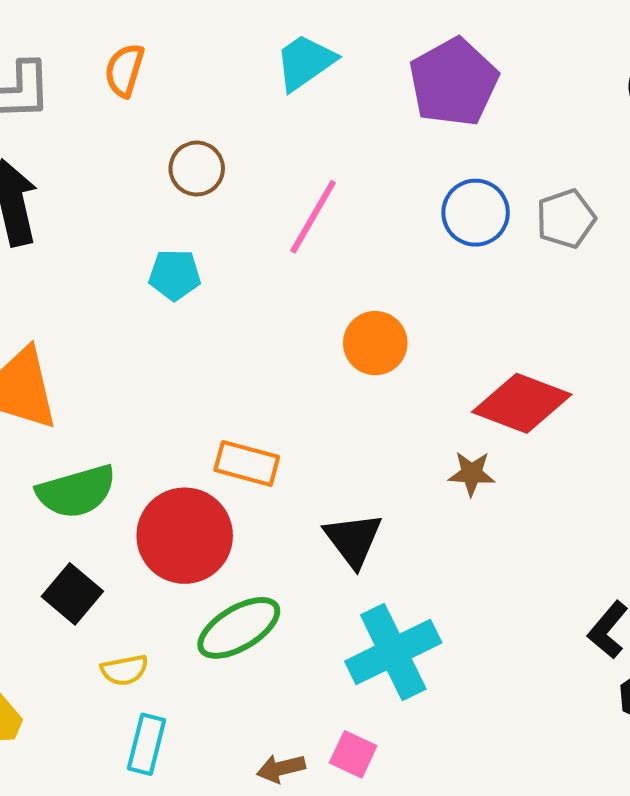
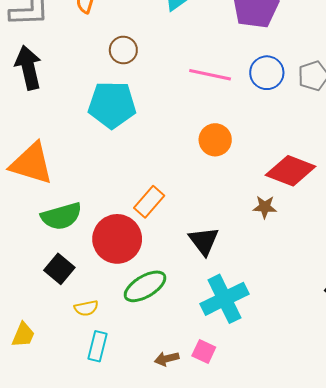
pink line: (313, 217) -> (210, 75), moved, turned 72
cyan pentagon: (175, 275) -> (112, 105), size x1.8
orange rectangle: (247, 463) -> (149, 202), turned -64

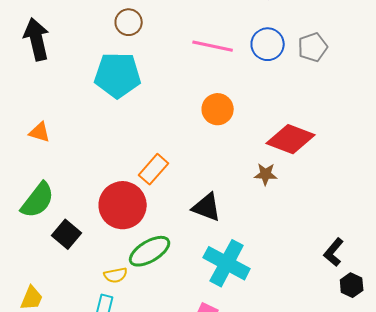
orange triangle: (31, 164) -> (40, 132), size x0.5
green semicircle: (61, 216) -> (38, 200), moved, turned -36
black triangle: (204, 241) -> (207, 207), turned -32
cyan cross: (224, 299) -> (227, 263), turned -36
yellow semicircle: (86, 308) -> (116, 275), moved

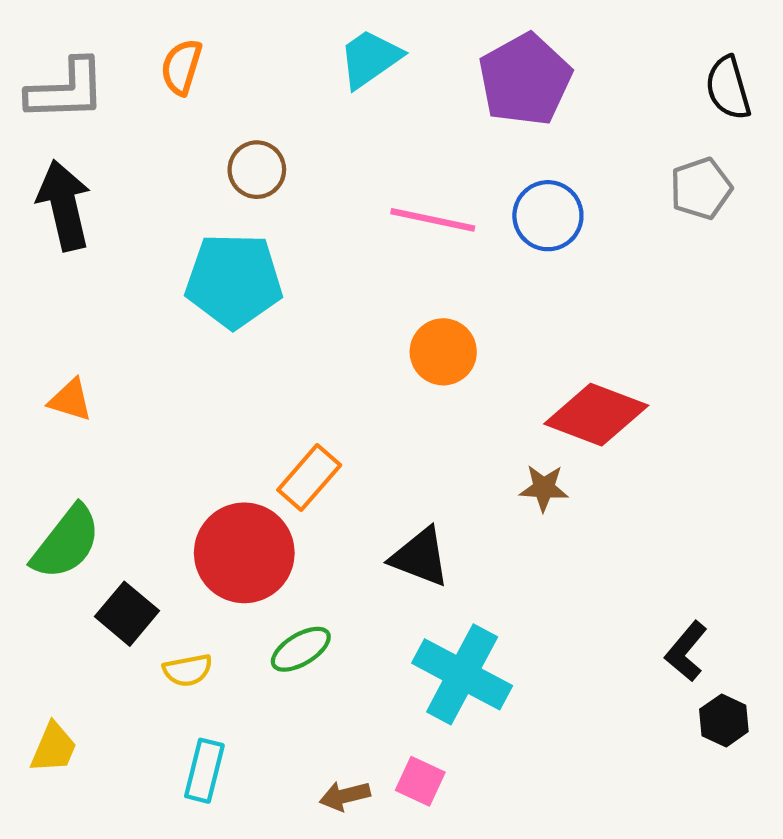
gray pentagon: (313, 47) -> (701, 188), moved
green ellipse: (150, 251) -> (301, 649), size x0.7
yellow semicircle: (116, 275) -> (188, 670), moved

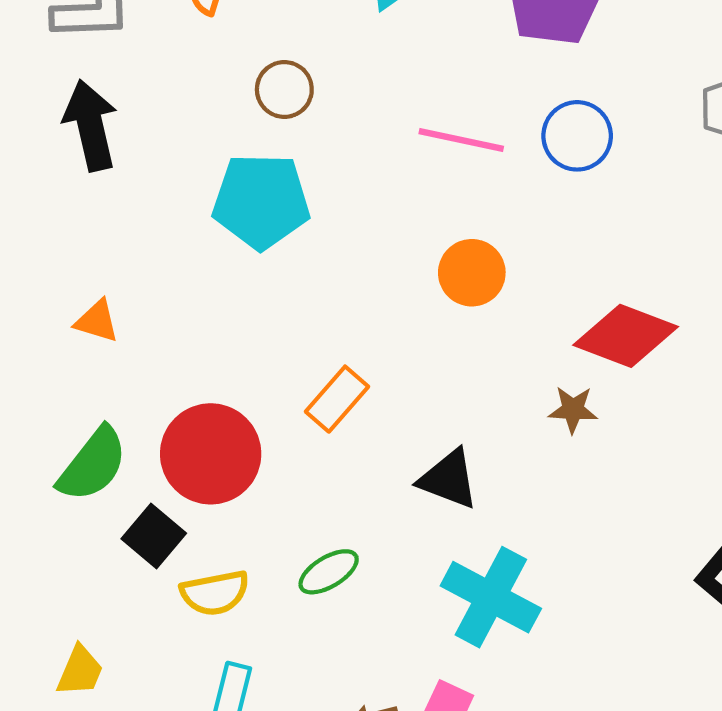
red circle: (244, 553) -> (211, 454), moved
yellow semicircle: (188, 670) -> (215, 593), size x1.4

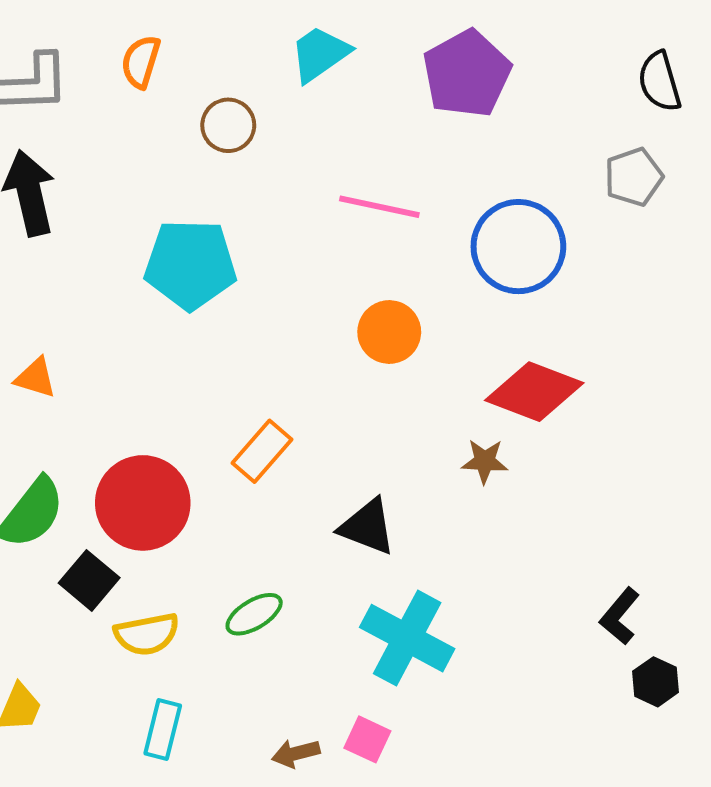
brown circle: (284, 89) -> (228, 125), moved
blue circle: (577, 136) -> (518, 247), moved, size x1.4

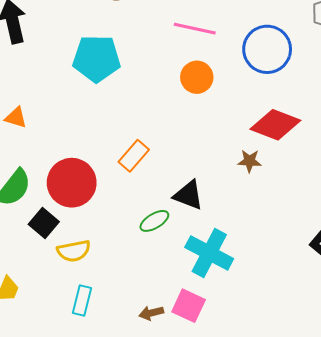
orange circle: (389, 332) -> (197, 77), moved
green ellipse: (254, 614) -> (154, 221), moved
pink square: (367, 739) -> (189, 306), size x1.4

